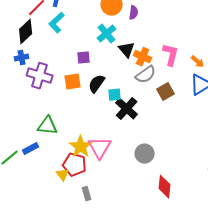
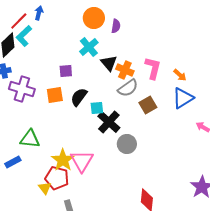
cyan L-shape: (57, 23) -> (24, 36), moved
gray circle: (145, 154) -> (127, 144), moved

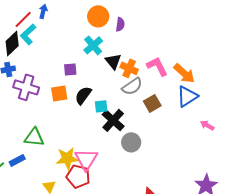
pink L-shape: (153, 68) -> (157, 66), turned -40
orange arrow: (180, 75) -> (184, 73), size x1.6
yellow star: (63, 160) -> (67, 158), turned 30
red pentagon: (57, 178) -> (78, 176), moved

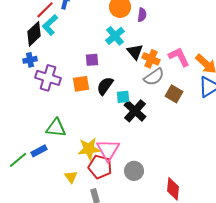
brown square: (152, 103) -> (174, 94), turned -30
gray circle: (131, 142) -> (134, 171), moved

